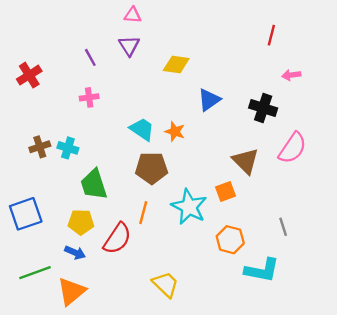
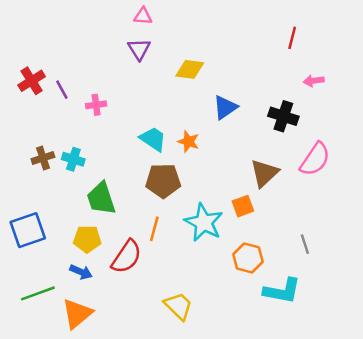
purple line: (90, 57) -> (62, 90), moved
brown triangle: (246, 161) -> (264, 173), turned 32

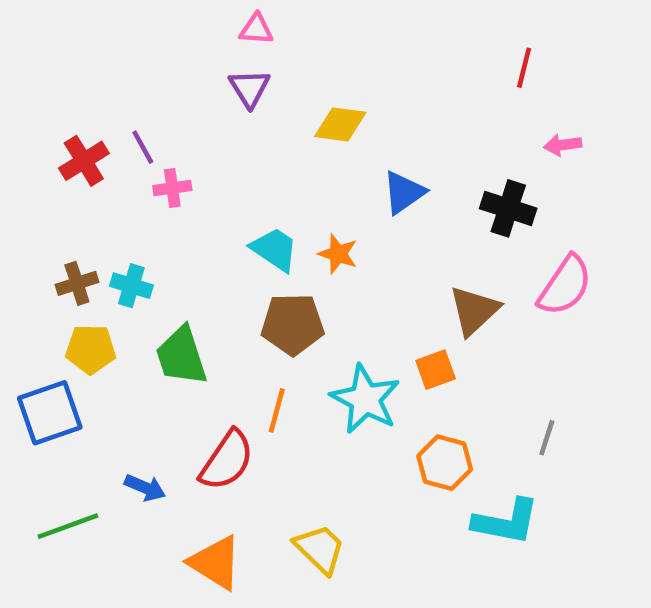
red cross: (32, 81) -> (84, 161), moved
purple line: (62, 90) -> (143, 147), moved
yellow pentagon: (87, 239) -> (91, 349), moved
gray line: (305, 244) -> (547, 438), turned 36
orange triangle: (77, 314) -> (215, 563), moved, turned -48

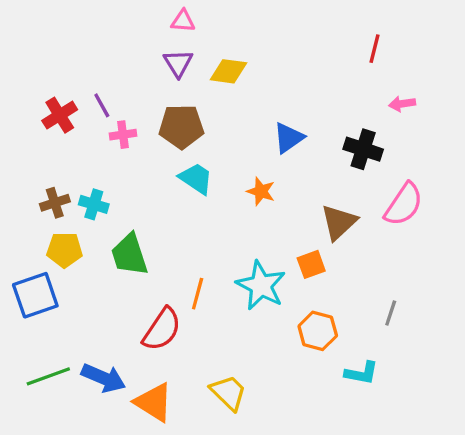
yellow diamond: (340, 124) -> (228, 71), moved
orange star: (338, 254) -> (261, 191), moved
brown pentagon: (293, 324) -> (181, 126), moved
blue arrow: (145, 488) -> (103, 378), moved, size x1.5
cyan L-shape: (506, 522) -> (362, 373), size x0.7

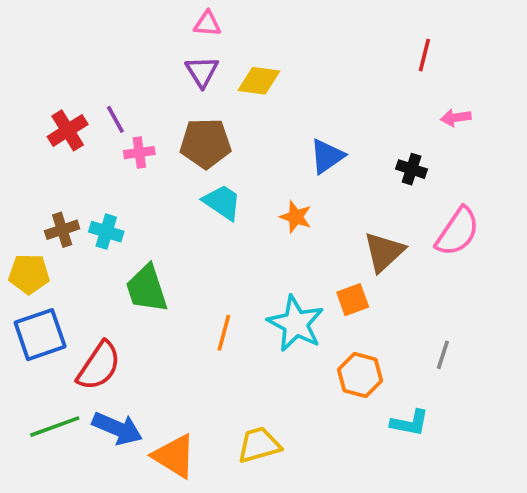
black cross: (363, 149) -> (412, 169), size x0.7
yellow pentagon: (65, 250) -> (29, 274), moved
red semicircle: (162, 329) -> (99, 366), moved
yellow trapezoid: (228, 393) -> (259, 445), turned -60

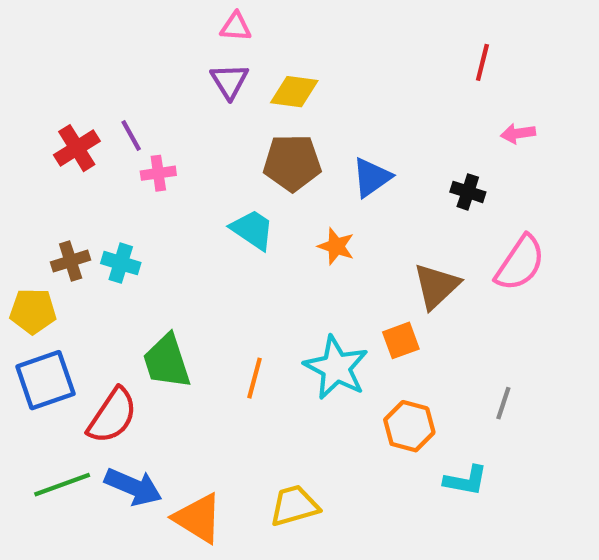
brown pentagon: (206, 143) -> (292, 163), moved
green trapezoid: (147, 289) -> (167, 361), moved

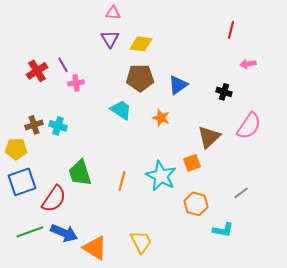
gray line: (503, 403) -> (241, 193), turned 35
yellow trapezoid: (294, 506) -> (141, 242), turned 80

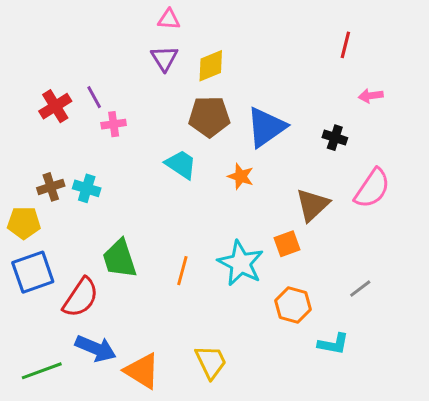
yellow diamond: (141, 44) -> (211, 66), turned -30
blue triangle: (178, 85) -> (266, 127), size x1.4
green line: (30, 232) -> (42, 371), moved

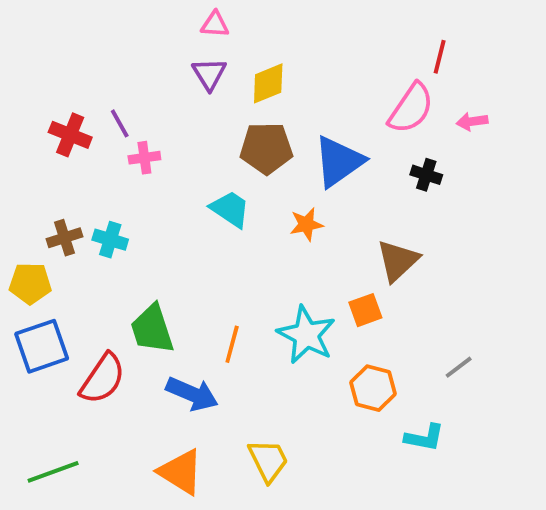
red cross: (55, 106) -> (70, 135), turned -36
orange star: (241, 176) -> (306, 224), turned -30
pink semicircle: (372, 188) -> (411, 108), moved
blue arrow: (96, 348) -> (192, 394), moved

